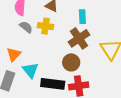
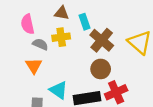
cyan rectangle: (82, 17) -> (84, 22), moved
orange triangle: (14, 54) -> (34, 66), moved

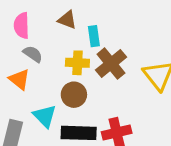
yellow cross: (61, 37) -> (77, 63), moved
orange triangle: (34, 66) -> (19, 79), turned -30
brown circle: (101, 69) -> (74, 95), moved

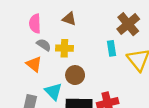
cyan rectangle: (94, 36) -> (112, 48), moved
yellow cross: (77, 63) -> (64, 48), moved
brown cross: (111, 64) -> (128, 24), moved

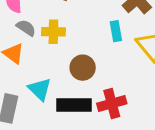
brown circle: (75, 75) -> (83, 68), moved

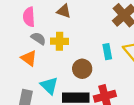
cyan rectangle: (116, 31) -> (107, 52), moved

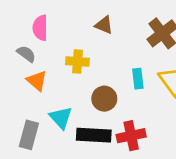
brown triangle: (64, 11) -> (104, 25), moved
gray semicircle: (38, 38) -> (26, 54), moved

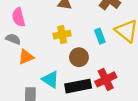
yellow cross: (77, 62) -> (62, 35), moved
orange triangle: (37, 81) -> (26, 57), turned -49

